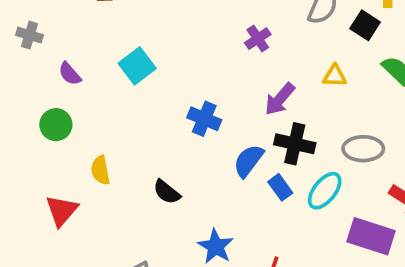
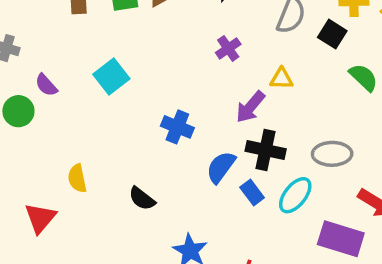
yellow triangle: (335, 76) -> (281, 79), moved
green circle: (56, 125) -> (18, 111), moved

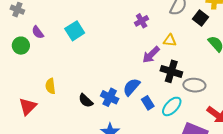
blue cross: (177, 127) -> (110, 97), moved
black cross: (266, 150) -> (171, 71), moved

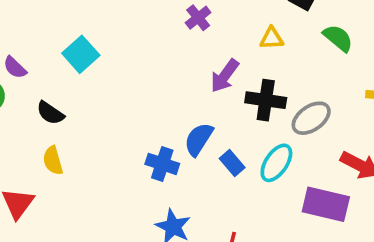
yellow triangle: (170, 40) -> (272, 38), moved
gray ellipse: (194, 85) -> (311, 118), turned -30
black semicircle: (86, 101) -> (50, 113), moved

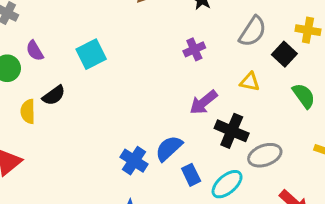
black semicircle: (50, 113) -> (54, 95), turned -85
yellow semicircle: (53, 160) -> (28, 111), moved

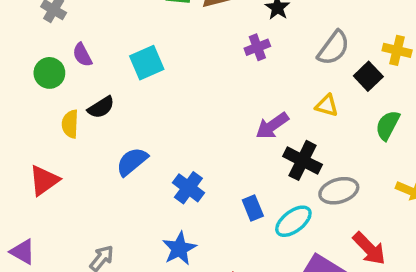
purple cross: (194, 49) -> (257, 47), moved
green semicircle: (304, 96) -> (388, 125), turned -120
blue semicircle: (169, 148) -> (132, 162), moved

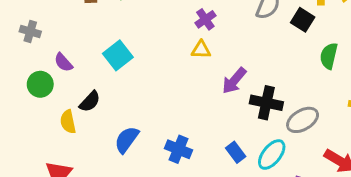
yellow triangle: (327, 106) -> (201, 50), moved

